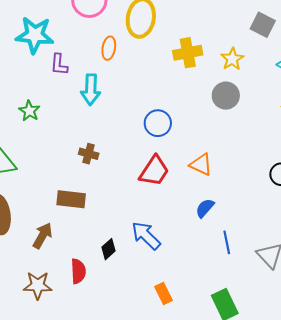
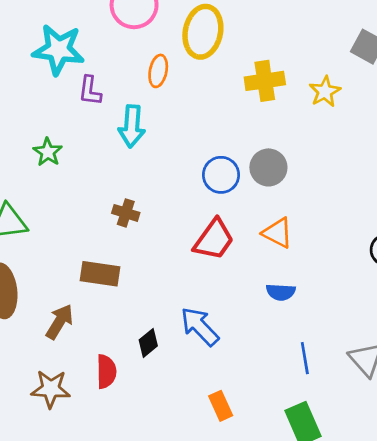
gray circle: (226, 96) -> (268, 167), moved
blue semicircle: (205, 208) -> (281, 292), turned -130
blue line: (227, 242) -> (305, 358), moved

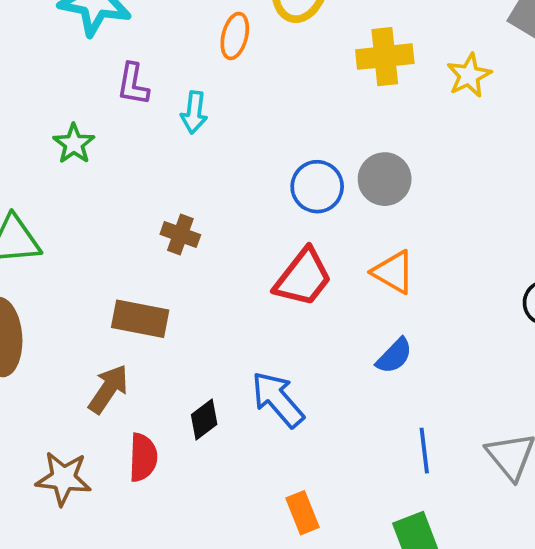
purple L-shape: (90, 91) -> (133, 84), moved
cyan arrow: (132, 126) -> (194, 112), size x0.7
blue semicircle: (281, 292) -> (394, 356), turned -52
brown arrow: (60, 322) -> (108, 389), moved

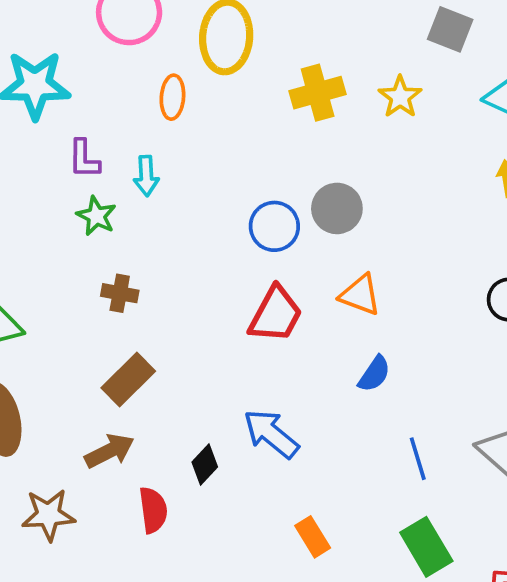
green star: (74, 144) -> (96, 216), moved
brown cross: (180, 234) -> (120, 293), moved
brown rectangle: (140, 319) -> (128, 380), turned -46
brown arrow: (108, 389) -> (109, 451), turned 39
brown star: (63, 478) -> (48, 515), moved

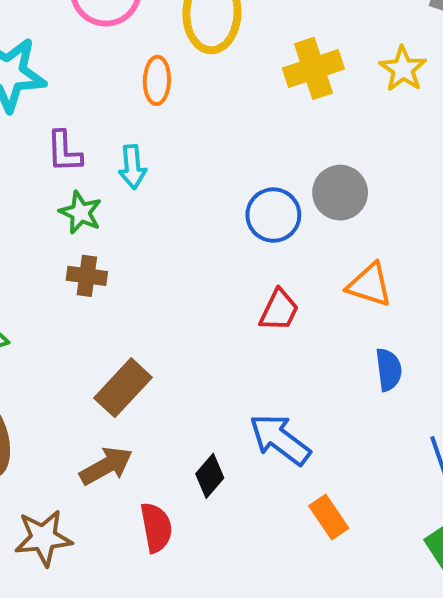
brown cross: (120, 293) -> (87, 276), moved
red trapezoid: (276, 314) -> (279, 310), size x0.7
blue semicircle: (374, 374) -> (389, 370), turned -39
orange rectangle: (313, 537) -> (329, 517), moved

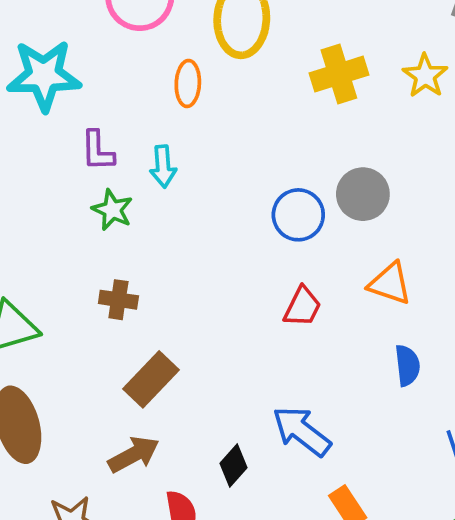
brown cross: (87, 276) -> (118, 300), moved

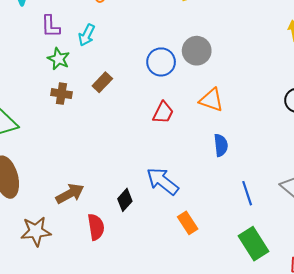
cyan arrow: (163, 166) -> (87, 35), turned 30
brown cross: (118, 300) -> (61, 94), moved
brown rectangle: (151, 379) -> (102, 82), moved, size x0.7

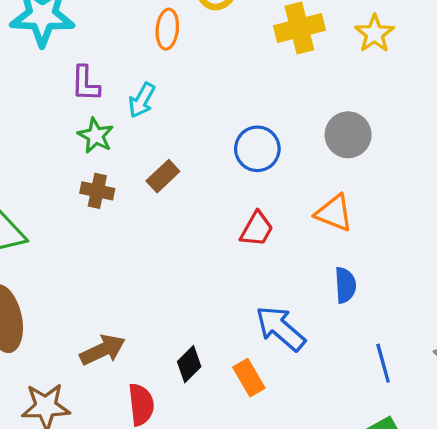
gray circle: (197, 51) -> (348, 135), moved
blue arrow: (162, 181) -> (280, 328), moved
orange rectangle: (188, 223) -> (249, 378), moved

